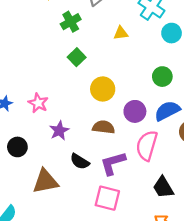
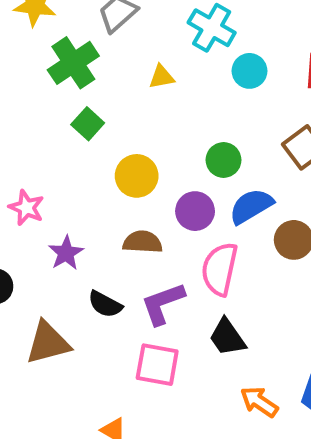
green cross: (71, 22) -> (73, 63), size x1.4
green circle: (162, 77) -> (224, 160), moved
black trapezoid: (163, 187) -> (227, 337), moved

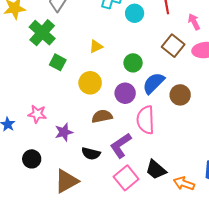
yellow triangle: (162, 77) -> (96, 46), moved
purple star: (66, 253) -> (64, 132), turned 30
black trapezoid: (227, 337) -> (156, 170), moved
pink square: (157, 365) -> (126, 178), turned -35

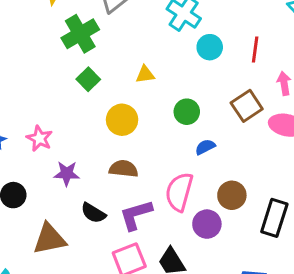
blue semicircle: (154, 83) -> (205, 147), size x0.6
purple circle: (125, 93) -> (207, 224), moved
brown circle: (180, 95) -> (232, 195), moved

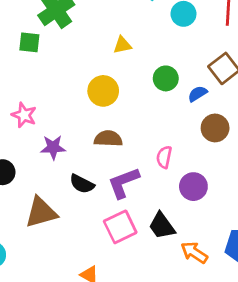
green square: (88, 79) -> (29, 42), moved, turned -35
blue semicircle: (205, 147) -> (198, 94), moved
pink semicircle: (179, 192) -> (164, 157), size x0.6
brown circle: (232, 195) -> (215, 128), moved

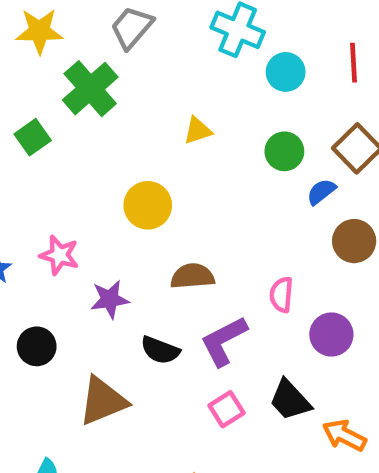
green square: (29, 42) -> (33, 137), moved, turned -35
green circle: (166, 78) -> (284, 151), moved
yellow circle: (103, 91) -> (148, 205), moved
pink square: (120, 227) -> (226, 409), size x0.7

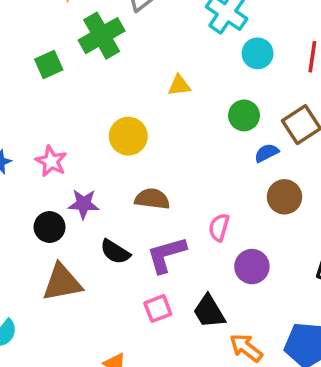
black circle: (37, 346) -> (50, 227), moved

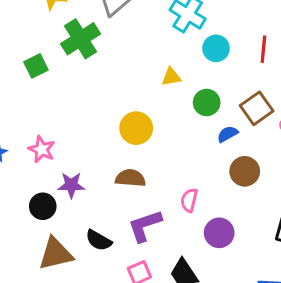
yellow triangle: (179, 85) -> (171, 77), moved
yellow circle: (128, 136) -> (136, 128), moved
black semicircle: (115, 252) -> (99, 240), moved

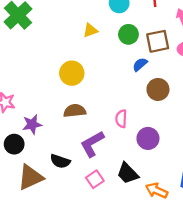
green circle: (207, 103) -> (128, 34), moved
brown square: (257, 108) -> (158, 41), turned 35

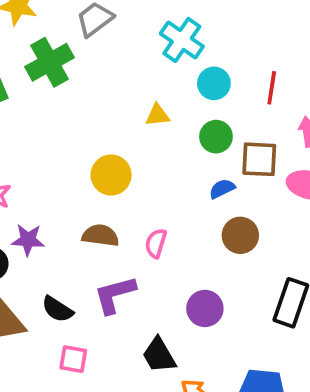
pink semicircle: (121, 119) -> (156, 243), moved
pink square: (95, 179) -> (73, 359), moved, turned 30

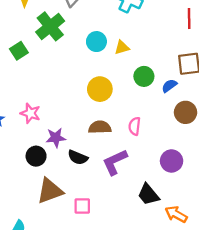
cyan circle: (214, 83) -> (96, 42), moved
green circle: (216, 137) -> (144, 76), moved
black semicircle: (57, 309) -> (78, 157), moved
pink square: (73, 359) -> (82, 206), moved

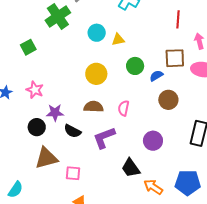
green square: (19, 51) -> (28, 47), moved

